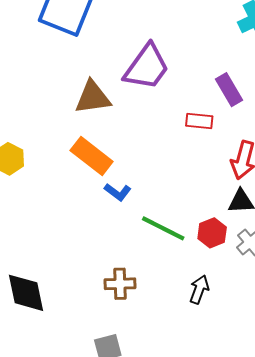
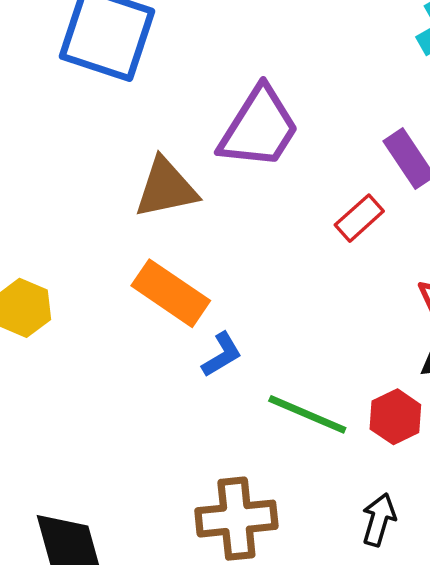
red rectangle: (199, 121) -> (359, 218), turned -44
blue L-shape: (118, 192) -> (222, 355), turned -64
brown cross: (120, 284) -> (236, 519), size x1.4

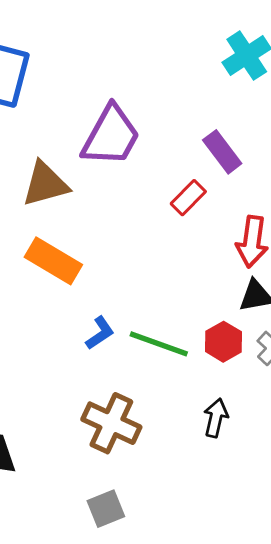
blue L-shape: (222, 355) -> (100, 333), moved
brown cross: (236, 519) -> (111, 423), turned 34

